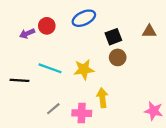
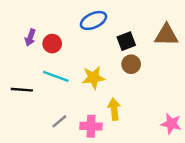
red circle: (47, 26) -> (52, 44), moved
brown triangle: (149, 31) -> (166, 35), size x1.5
purple arrow: (27, 33) -> (30, 37), turned -48

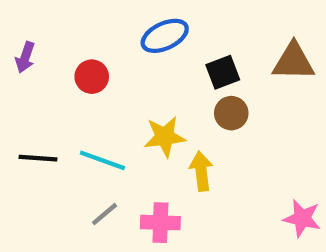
purple arrow: (30, 37) -> (25, 57), moved
cyan line: (56, 76) -> (102, 160), moved
yellow arrow: (114, 109) -> (201, 171), moved

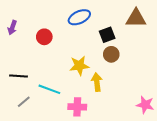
brown triangle: (294, 62) -> (136, 18), moved
cyan line: (102, 160) -> (49, 89), moved
gray line: (105, 214) -> (24, 102), moved

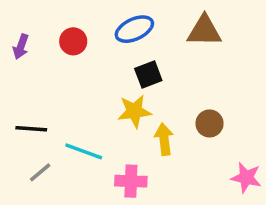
brown triangle: (136, 18) -> (204, 31), moved
black square: (107, 35) -> (148, 75), moved
red circle: (44, 37) -> (73, 41), moved
brown circle: (111, 54) -> (210, 123), moved

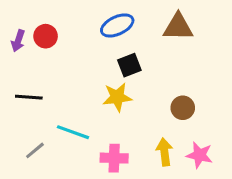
red circle: (73, 41) -> (46, 36), moved
black line: (31, 129) -> (29, 97), moved
yellow arrow: (164, 139) -> (164, 152), moved
pink star: (246, 178) -> (200, 155), moved

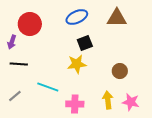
red circle: (46, 36) -> (30, 24), size x1.5
purple arrow: (18, 41) -> (12, 42), moved
gray line: (35, 150) -> (15, 96), moved

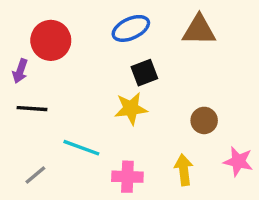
gray line: (15, 96) -> (35, 175), moved
pink star: (131, 102) -> (238, 161), moved

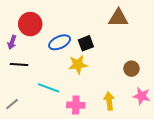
blue ellipse: (131, 28) -> (60, 42), moved
brown circle: (204, 120) -> (131, 69), moved
gray line: (35, 175) -> (12, 104), moved

